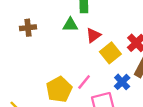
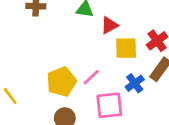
yellow square: (110, 53) -> (126, 48), turned 30

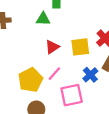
red triangle: (109, 25) -> (52, 47), moved

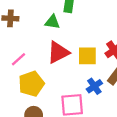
red triangle: (52, 47) -> (58, 52), size x1.5
pink line: (54, 74) -> (19, 59), moved

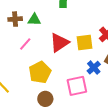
green triangle: (52, 22) -> (34, 20), moved
pink line: (19, 59) -> (25, 44), moved

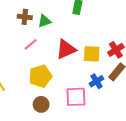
green triangle: (34, 20) -> (44, 21), turned -32

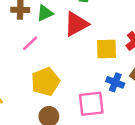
red triangle: (66, 49) -> (76, 24), moved
blue cross: (97, 81) -> (115, 82), turned -32

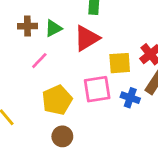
pink square: (91, 104) -> (97, 89), moved

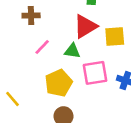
green triangle: (53, 28) -> (72, 51), moved, turned 35
yellow square: (120, 63) -> (115, 37), moved

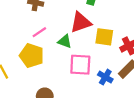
yellow pentagon: (59, 83) -> (32, 56), moved, turned 30

